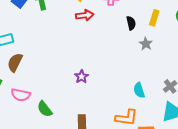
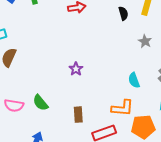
gray star: (146, 44) -> (145, 41), moved
pink semicircle: (21, 95) -> (14, 105), moved

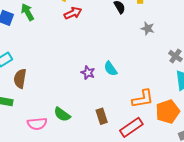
cyan semicircle: (134, 80) -> (111, 69), moved

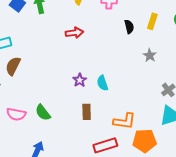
red arrow: (73, 13) -> (74, 33), moved
brown rectangle: (102, 116) -> (87, 112), moved

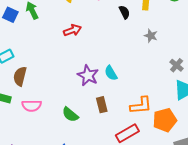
purple star: (80, 80) -> (88, 75), size x1.5
green semicircle: (43, 113) -> (70, 114), moved
pink semicircle: (16, 114) -> (32, 106), moved

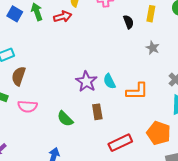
red arrow: (72, 30) -> (63, 17), moved
orange L-shape: (141, 105) -> (137, 91), moved
orange pentagon: (165, 120) -> (159, 133), turned 30

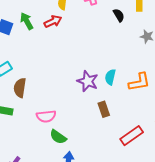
cyan semicircle: (109, 81) -> (110, 77), turned 49
pink semicircle: (28, 106) -> (46, 116), moved
green semicircle: (65, 119) -> (58, 137), moved

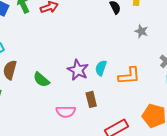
pink semicircle: (46, 116) -> (66, 112), moved
green semicircle: (58, 137) -> (41, 80), moved

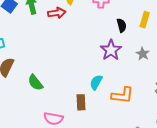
purple star: (78, 70) -> (111, 50), moved
brown rectangle: (91, 99) -> (81, 102), moved

